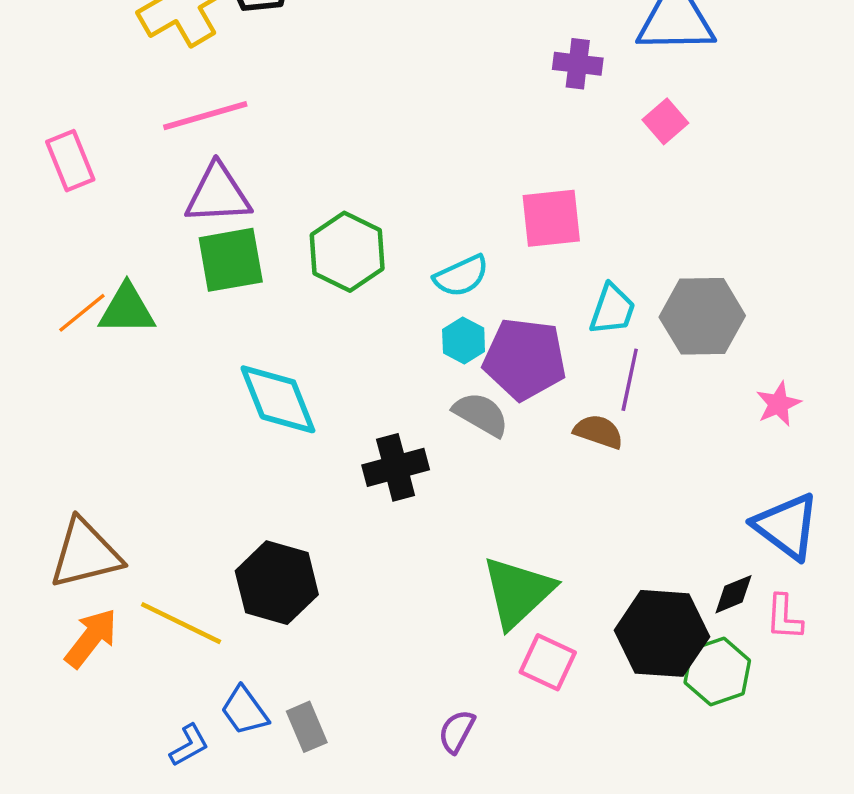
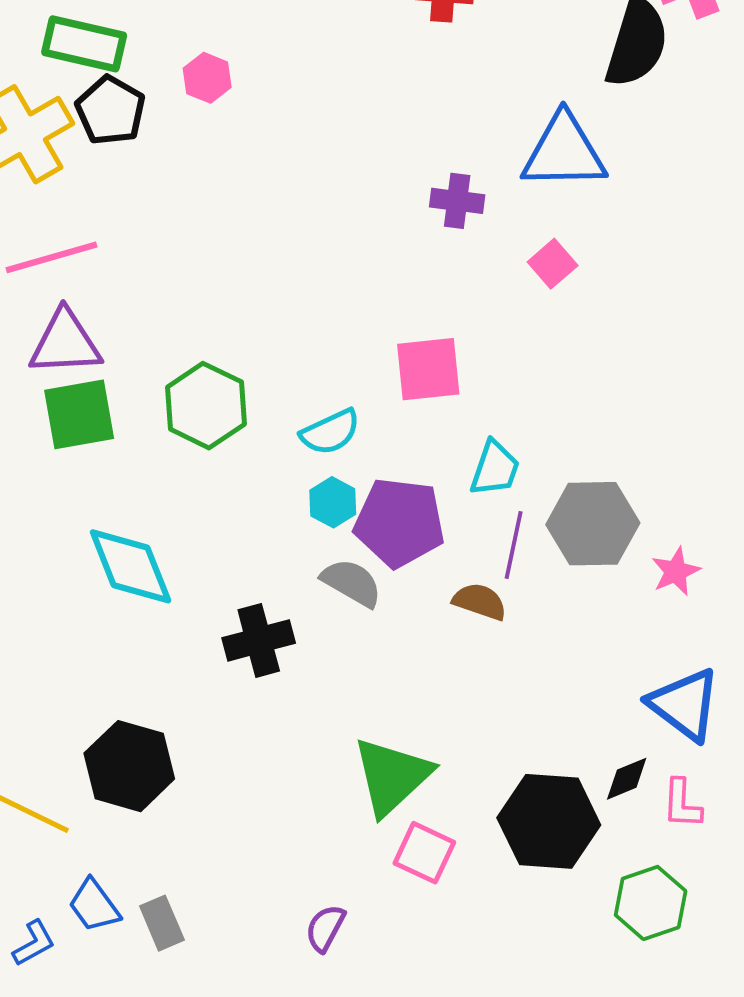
gray hexagon: (702, 316) -> (593, 524), moved
green hexagon: (717, 671) -> (651, 903), moved

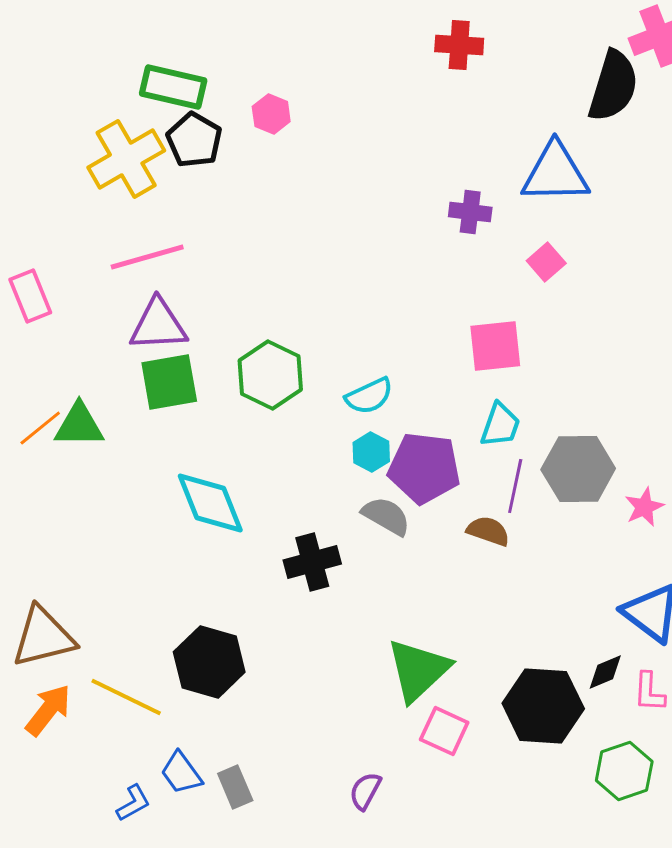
pink square: (428, 369) -> (495, 346), moved

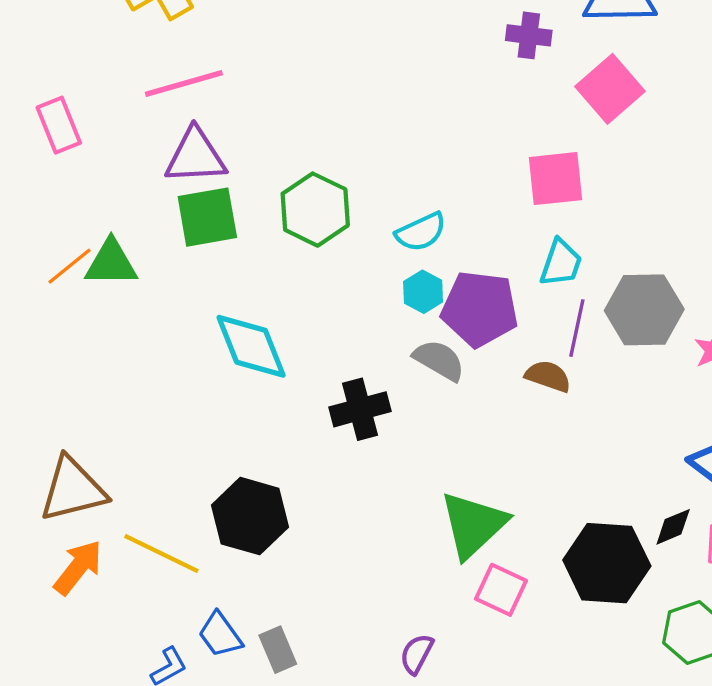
pink square: (546, 262) -> (610, 89), size x1.6

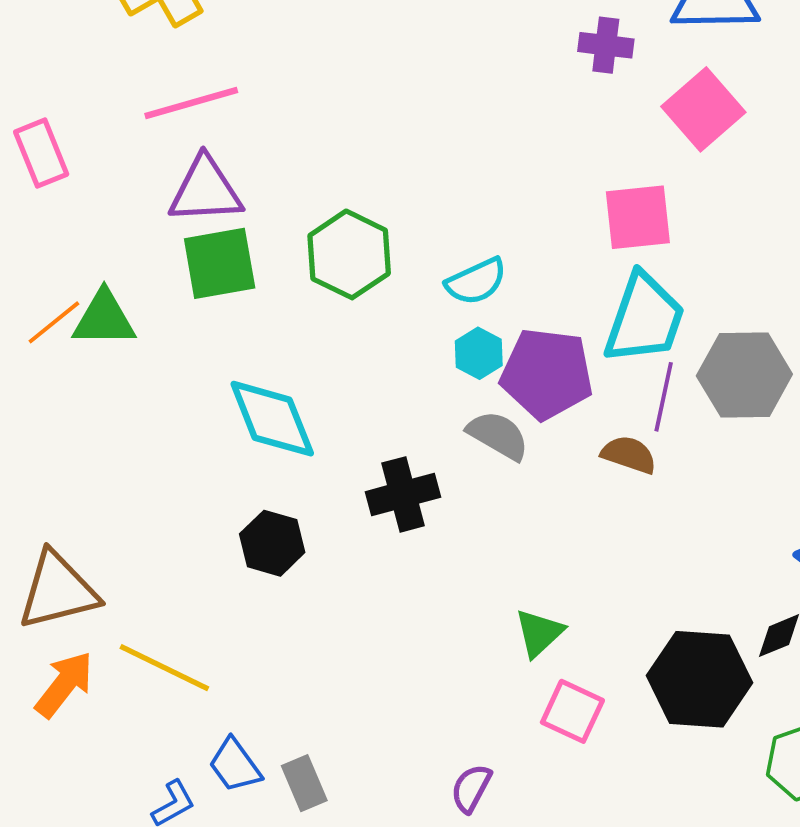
cyan trapezoid: (561, 263) -> (644, 319), size x1.6
black hexagon: (250, 516) -> (272, 543), moved, size x0.7
green triangle: (473, 525) -> (539, 633), size x0.6

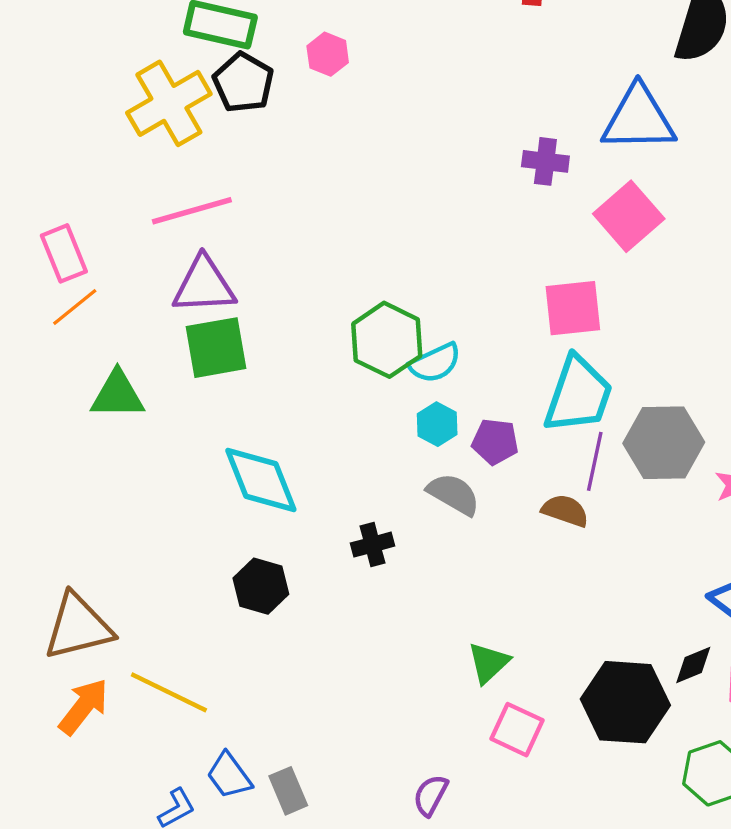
green hexagon: (349, 254) -> (387, 340), moved
orange line: (54, 322) -> (75, 307), moved
purple pentagon: (547, 374) -> (495, 442), size x0.6
black cross: (403, 494) -> (373, 545), size x0.7

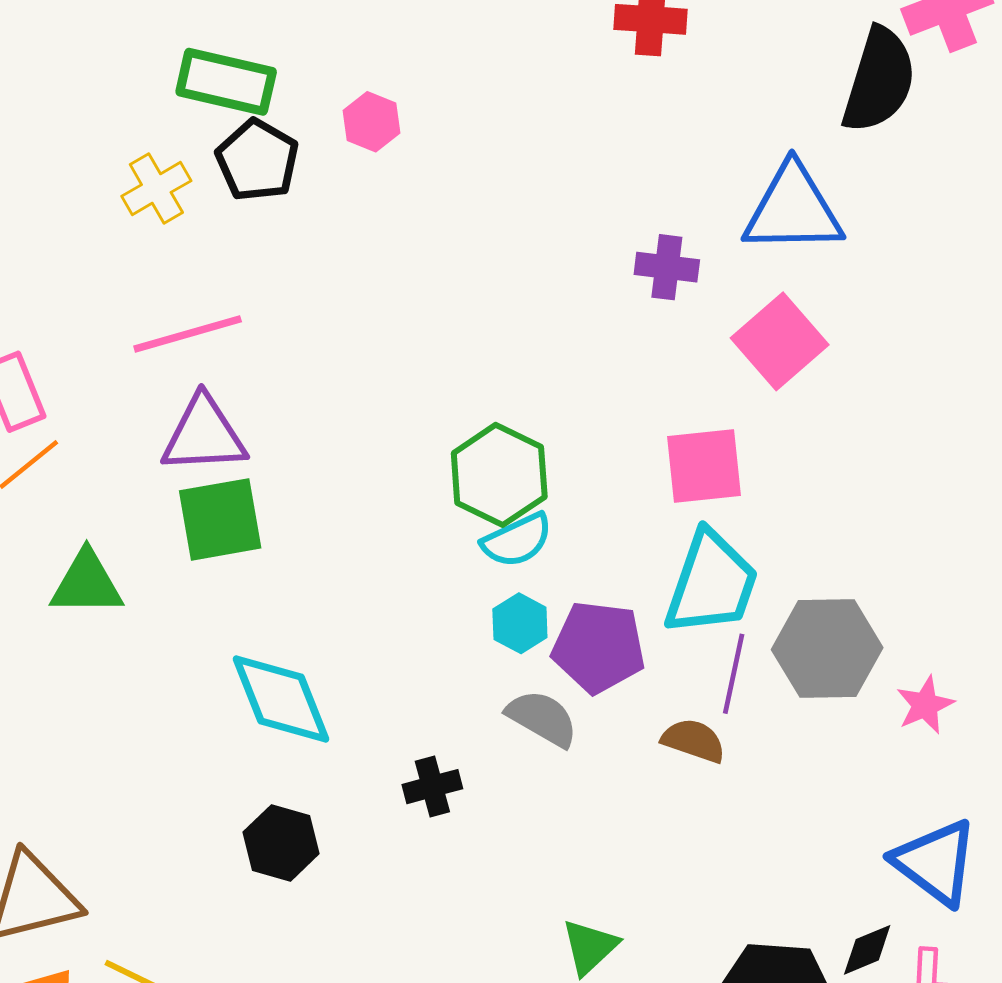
yellow cross: (169, 103) -> (156, 188), size x0.6
green hexagon: (387, 340) -> (499, 475), moved
purple pentagon: (495, 442) -> (599, 647), size x1.5

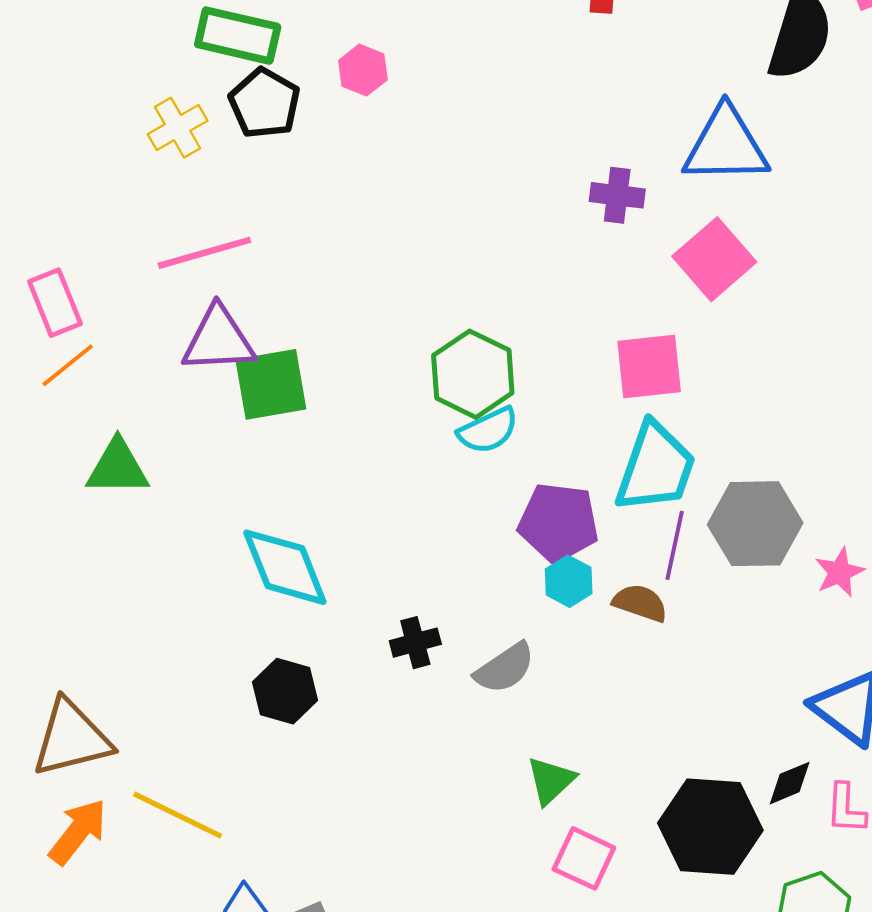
green square: (220, 519) -> (271, 384), moved
cyan hexagon: (520, 623) -> (569, 581), moved
gray semicircle: (542, 718) -> (505, 668), moved, turned 116

